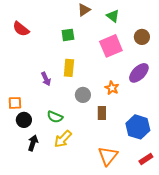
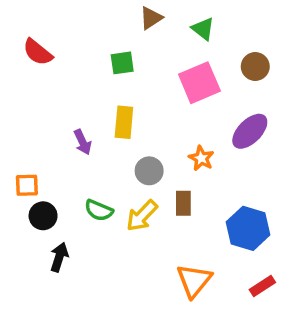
yellow arrow: (63, 139) -> (142, 216), moved

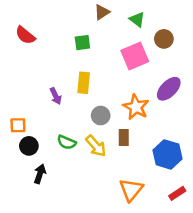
brown circle: (255, 67) -> (164, 39), moved
orange star: (201, 158) -> (136, 107), size x1.5
yellow arrow: (142, 216) -> (96, 146), turned -85

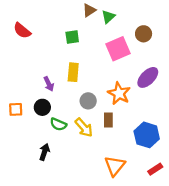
green triangle: (137, 19) -> (108, 17), moved, turned 40
black circle: (29, 146) -> (42, 107), moved
black arrow: (40, 174) -> (44, 152), moved

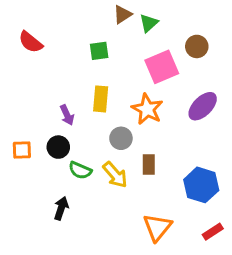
orange star: (119, 93) -> (147, 109), moved

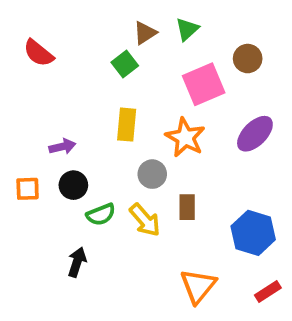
brown triangle: (122, 14) -> (145, 33), moved
green square: (99, 51) -> (125, 64), turned -30
purple arrow: (67, 115) -> (62, 147), moved, turned -78
green semicircle: (80, 170) -> (101, 214), turned -45

